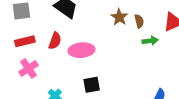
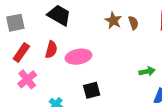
red rectangle: (25, 41) -> (21, 53), turned -36
green arrow: (150, 41) -> (147, 71), moved

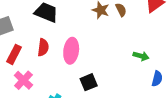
pink ellipse: (79, 57) -> (71, 51), turned -65
green arrow: (147, 71) -> (141, 56), turned 35

